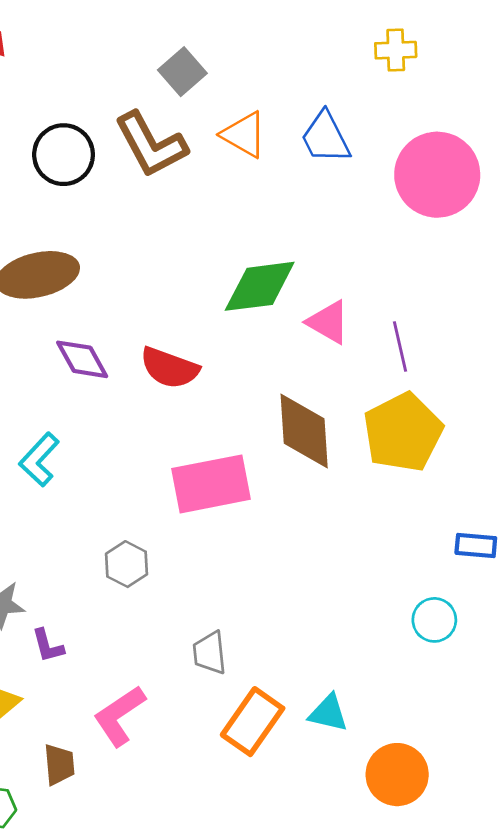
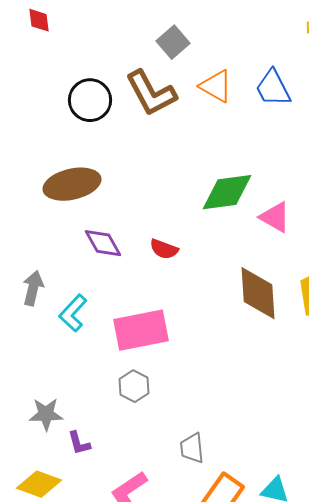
red semicircle: (169, 368) -> (164, 249), size x0.7
pink rectangle: (211, 484) -> (141, 330), moved

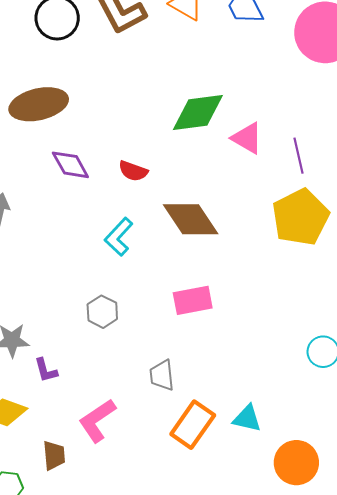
brown diamond: (258, 293) -> (191, 219), moved, turned -30
cyan L-shape: (73, 313) -> (119, 237), moved
pink rectangle: (141, 330) -> (193, 300), moved, size x0.7

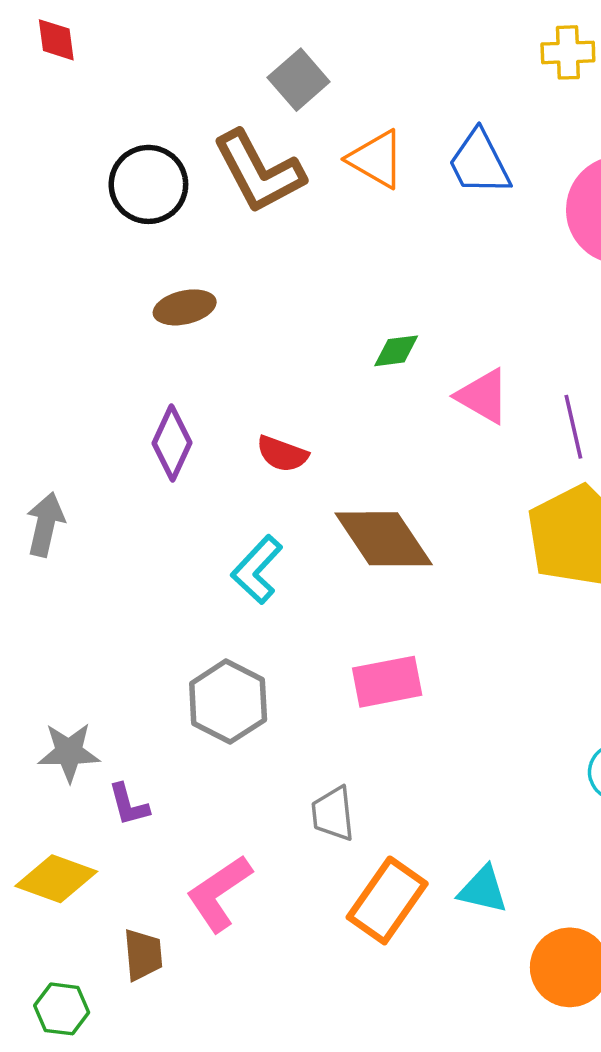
brown ellipse: (39, 104) -> (185, 307), moved, size x0.6
green diamond: (198, 112) -> (396, 351), size x0.5
purple diamond: (70, 165) -> (172, 443), turned 54
gray hexagon: (102, 312) -> (228, 702), size x1.4

